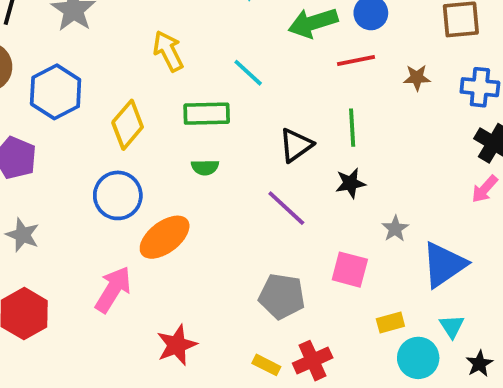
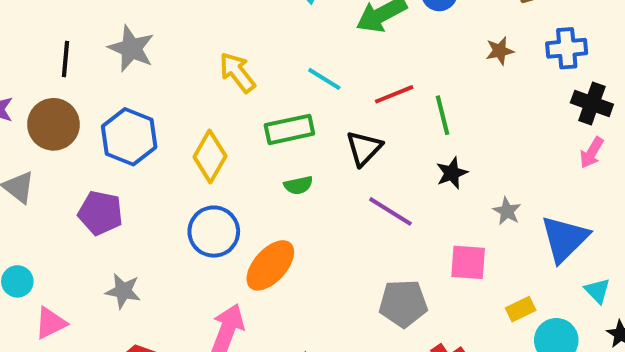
red line: (356, 60) -> (394, 94), moved
black triangle: (296, 145) -> (364, 148), moved
cyan triangle: (452, 326) -> (597, 291), moved

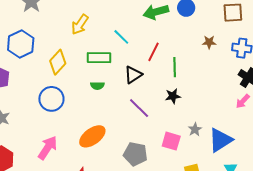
yellow arrow: (237, 72) -> (80, 24), turned -120
red line: (394, 94) -> (153, 52), turned -54
gray star: (507, 211) -> (195, 129), moved
orange ellipse: (270, 265) -> (92, 136), moved

